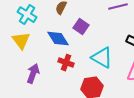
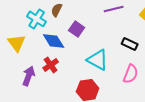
cyan cross: (27, 15) -> (37, 19), moved
red cross: (66, 63) -> (51, 65), moved, turned 35

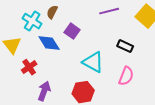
red cross: (51, 65) -> (29, 67), moved
purple arrow: (29, 76) -> (44, 91), moved

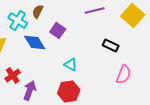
cyan triangle: (93, 62) -> (71, 65), moved, size x0.6
red cross: (29, 67) -> (13, 76), moved
pink semicircle: (126, 76) -> (124, 75), moved

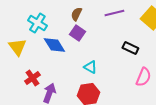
brown semicircle: (38, 12) -> (76, 14), moved

